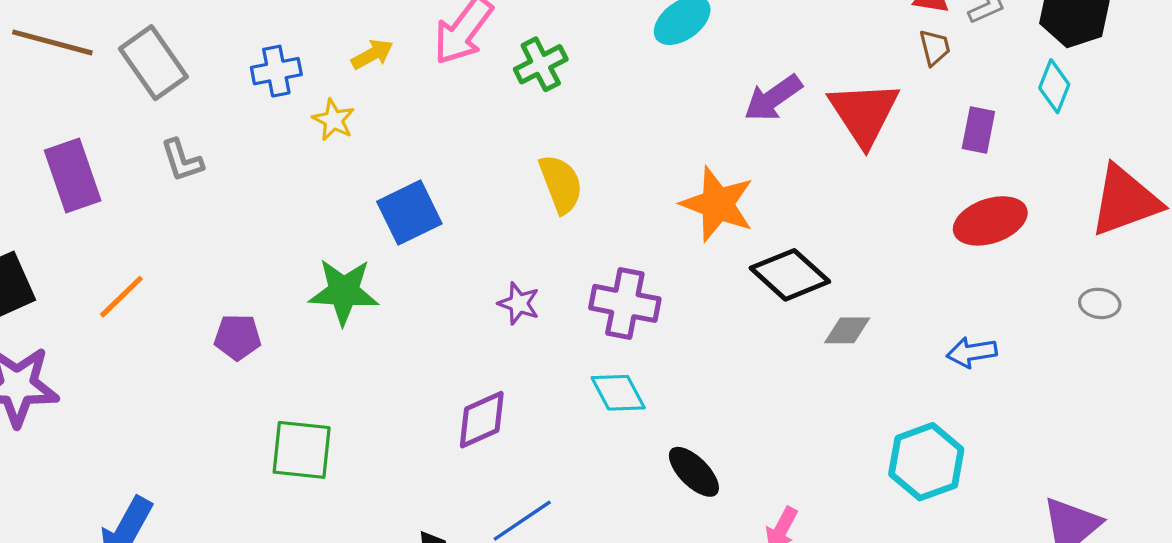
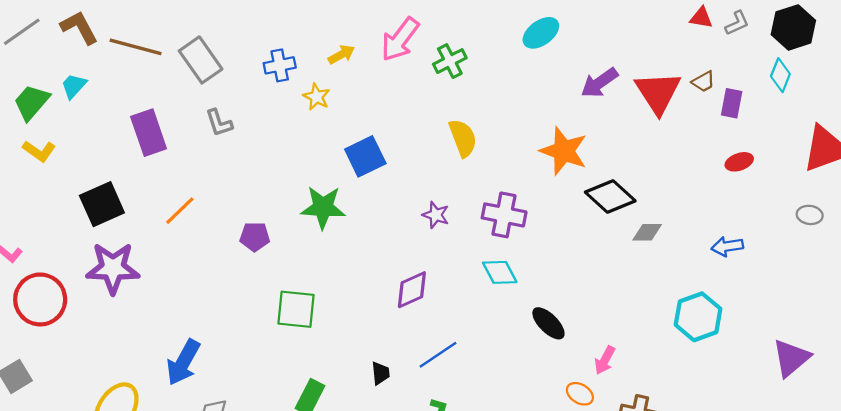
brown trapezoid: (935, 47) -> (703, 82), moved, turned 75
red ellipse: (990, 221) -> (739, 162), size x0.6

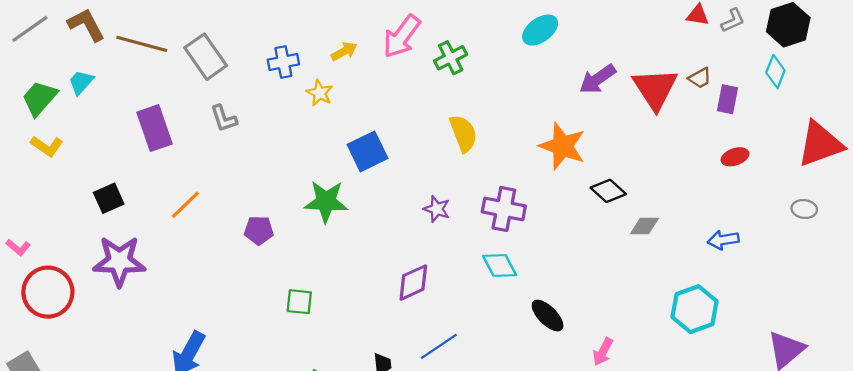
black diamond: (610, 197) -> (608, 191), size x0.7
black square: (102, 204) -> (109, 198), size x0.7
green square: (296, 309) -> (299, 302), size x0.7

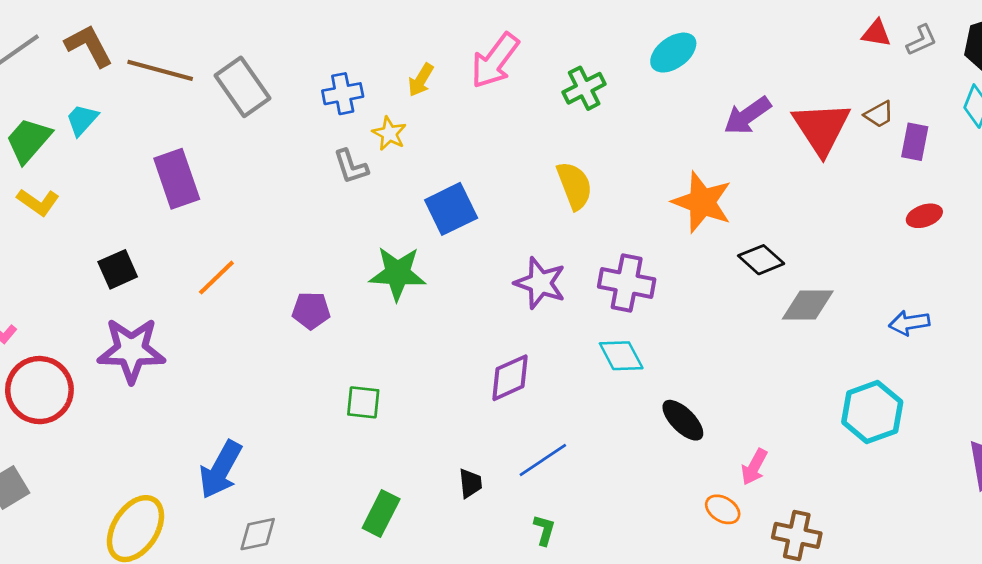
yellow arrow: (344, 51) -> (421, 80), turned 150
green cross: (451, 58) -> (584, 88), moved
gray L-shape: (224, 118) -> (351, 166), moved
purple star: (437, 209) -> (540, 283), size x1.5
gray diamond: (644, 226) -> (808, 305), size x1.4

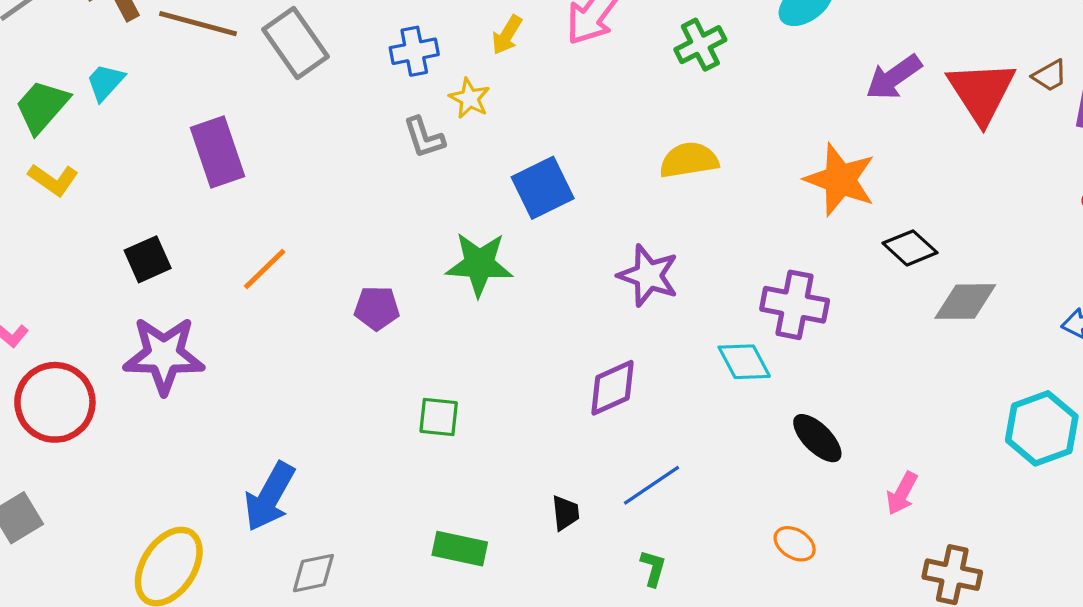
yellow semicircle: (574, 186) -> (689, 160), turned -78
purple cross: (627, 283) -> (795, 305), moved
orange ellipse: (723, 509) -> (795, 544), moved
green rectangle: (381, 513) -> (460, 549), turned 75

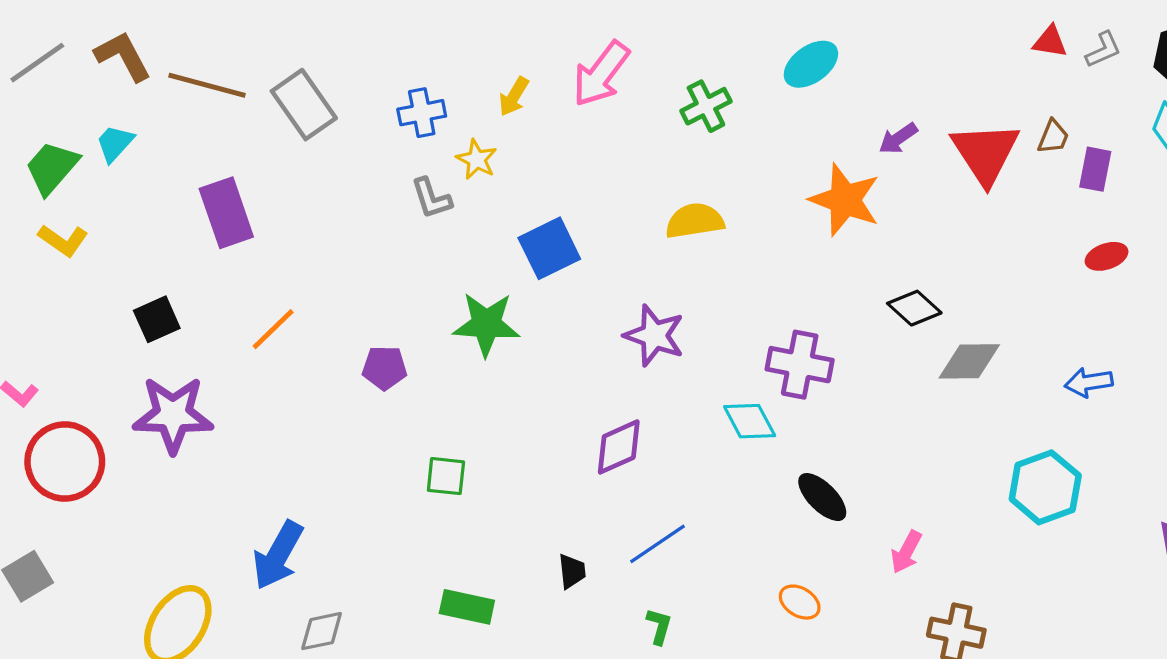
brown trapezoid: (1050, 76) -> (1053, 137), turned -39
purple arrow: (894, 77) -> (898, 138), size x0.7
orange star: (840, 180) -> (845, 200), moved

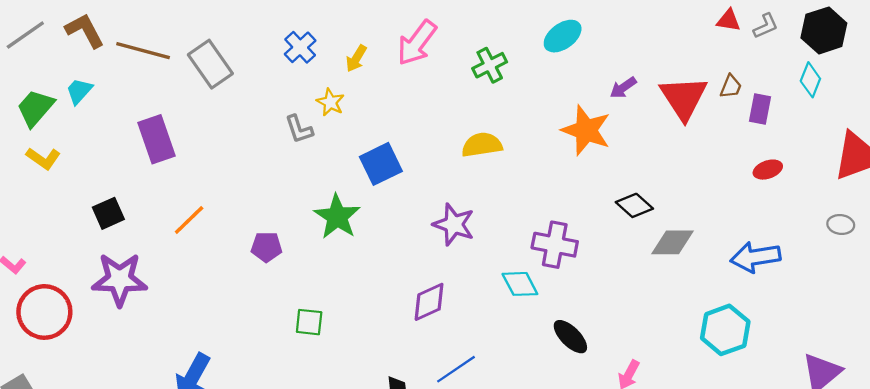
blue cross: (422, 113) -> (300, 47), moved, turned -32
green star: (486, 324) -> (337, 217), turned 30
blue arrow: (1089, 382) -> (755, 257), size x1.5

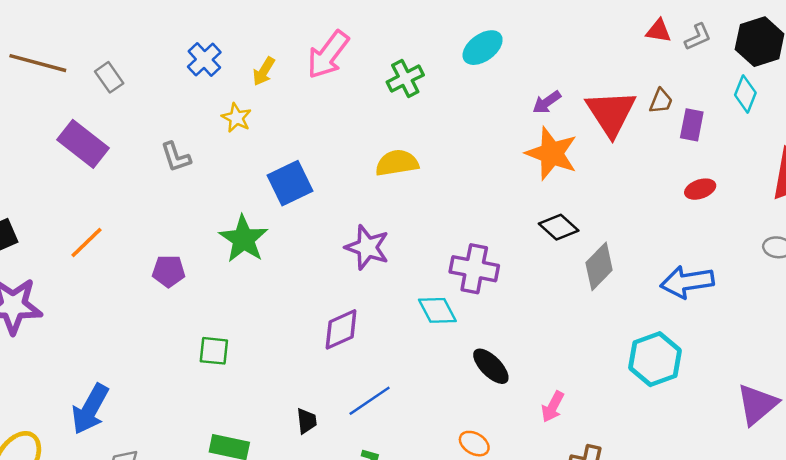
gray rectangle: (210, 64) -> (109, 77), size x0.6
gray L-shape: (299, 129) -> (176, 157), moved
orange star: (586, 130) -> (552, 153), moved
purple rectangle: (157, 139) -> (83, 144), moved, turned -33
gray diamond: (672, 242) -> (599, 266), turned -45

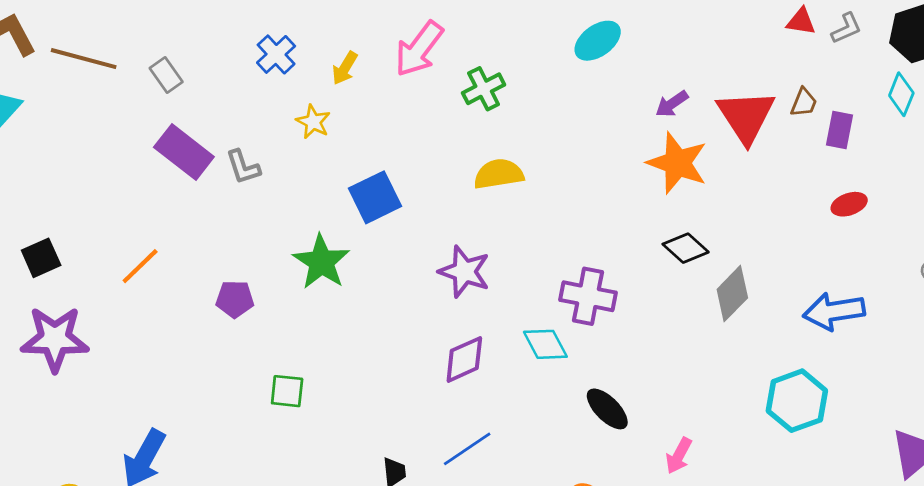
green cross: (405, 78) -> (484, 89), moved
purple rectangle: (83, 144) -> (184, 152), moved
purple diamond: (341, 329) -> (464, 359), moved

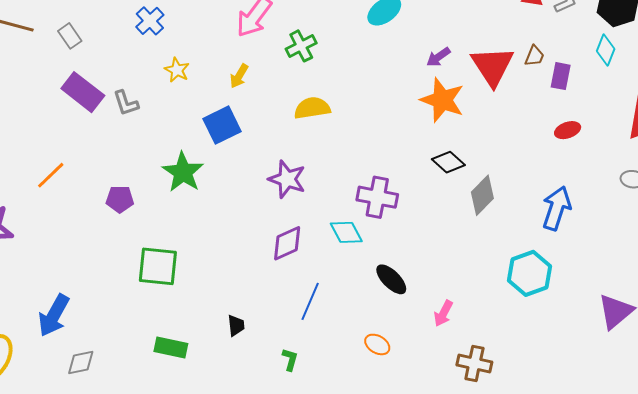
yellow arrow: (345, 68) -> (239, 76), moved
blue arrow: (834, 311) -> (557, 208), turned 117
green square: (287, 391) -> (158, 266), size x1.6
blue line: (467, 449) -> (310, 301), moved, turned -33

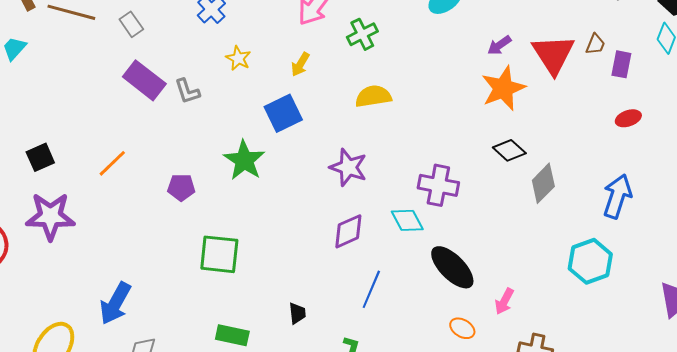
orange star: (442, 100) -> (503, 88), turned 30
black ellipse: (391, 279) -> (452, 267), size x1.4
orange ellipse: (377, 344) -> (462, 328), moved

